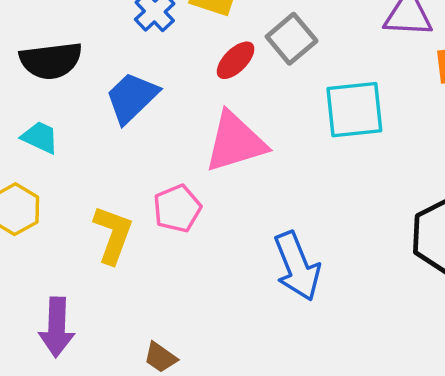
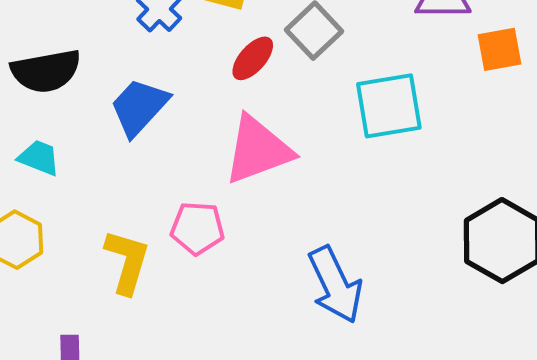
pink pentagon: (177, 208) -> (197, 228), turned 30

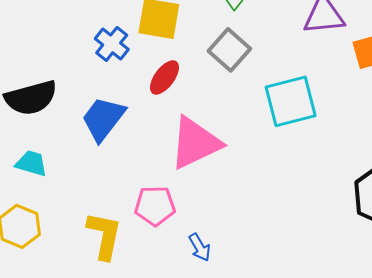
red ellipse: (253, 58) -> (164, 77), moved
blue arrow: (335, 285) -> (200, 247), moved, size x0.5

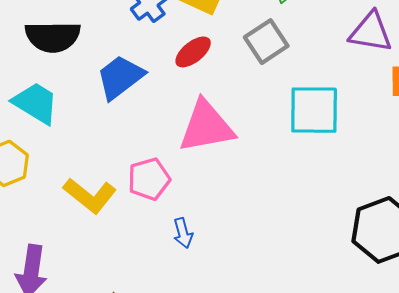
cyan trapezoid: (31, 163) -> (36, 103), size x1.4
pink pentagon: (155, 206) -> (149, 179), turned -30
yellow L-shape: (104, 236) -> (90, 195), turned 102

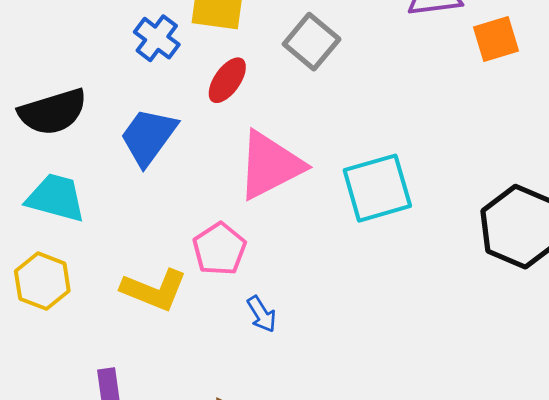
cyan square: (314, 110) -> (377, 188), moved
blue arrow: (183, 233) -> (262, 314), moved

